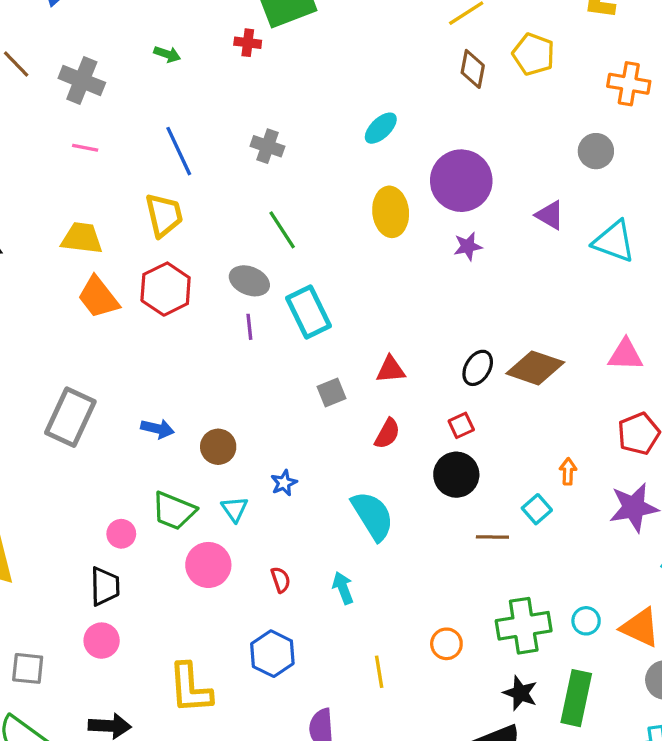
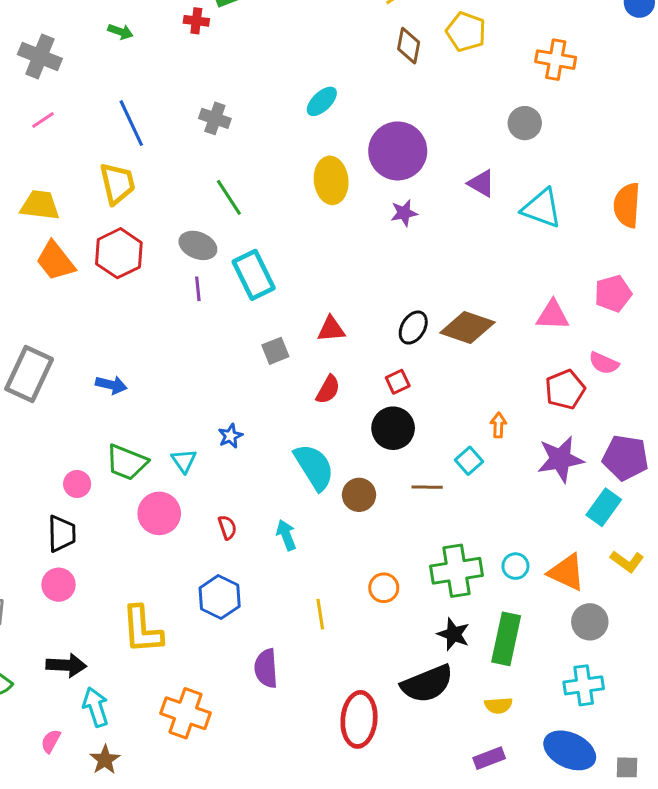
pink line: (85, 148) -> (43, 120), turned -45
brown circle: (218, 447) -> (359, 495), moved

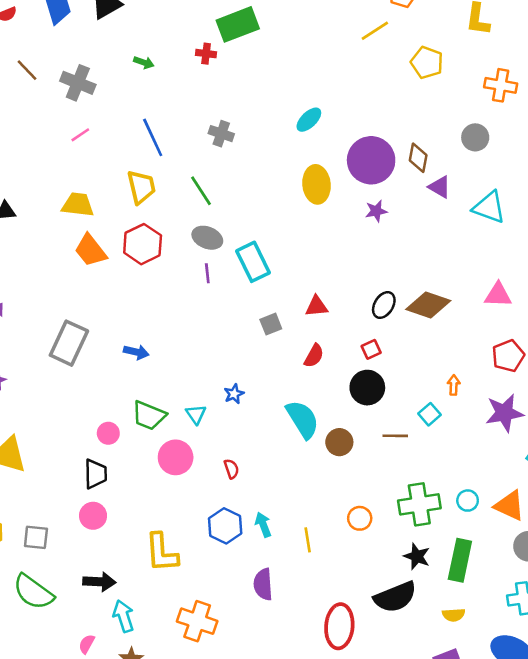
brown diamond: (409, 46) -> (418, 158), moved
green line: (229, 197) -> (201, 191), moved
cyan arrow: (286, 535) -> (263, 525), moved

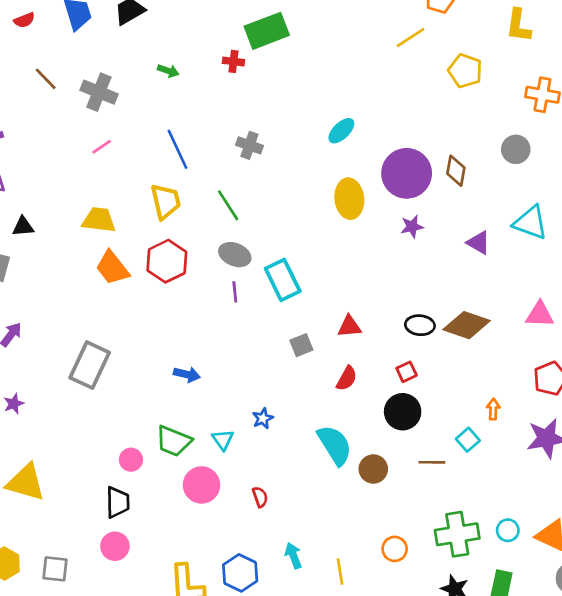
purple triangle: (440, 187) -> (479, 243), moved
black ellipse: (384, 305) -> (420, 325), turned 64
blue arrow: (136, 352) -> (187, 374), moved
blue hexagon: (225, 526) -> (240, 573), moved

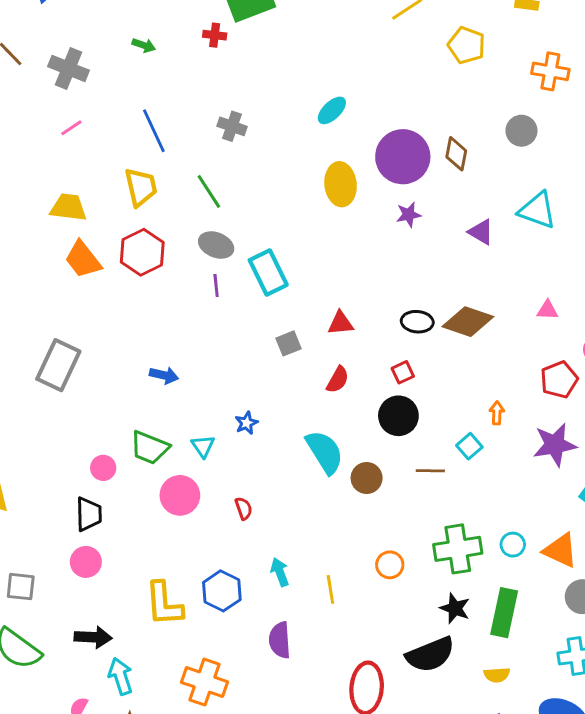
pink triangle: (540, 315) -> (547, 310), size x0.7

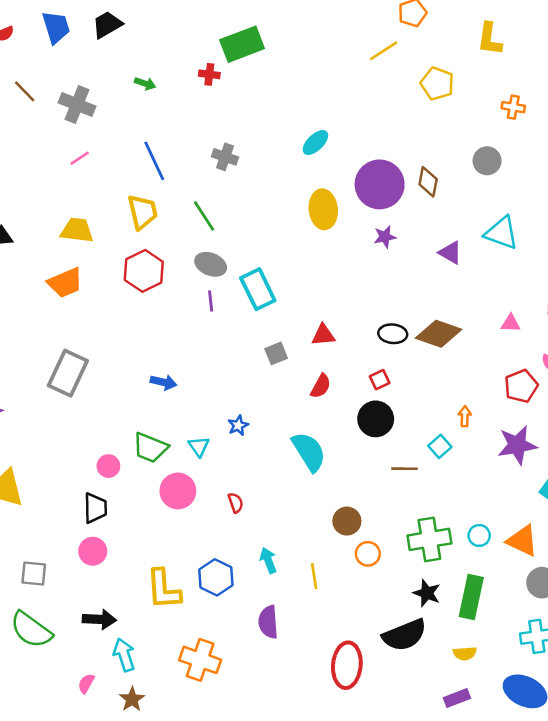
orange cross: (550, 71) -> (513, 107), size x0.7
orange trapezoid: (83, 259) -> (65, 283), moved, turned -75
brown circle: (367, 478) -> (347, 521), moved

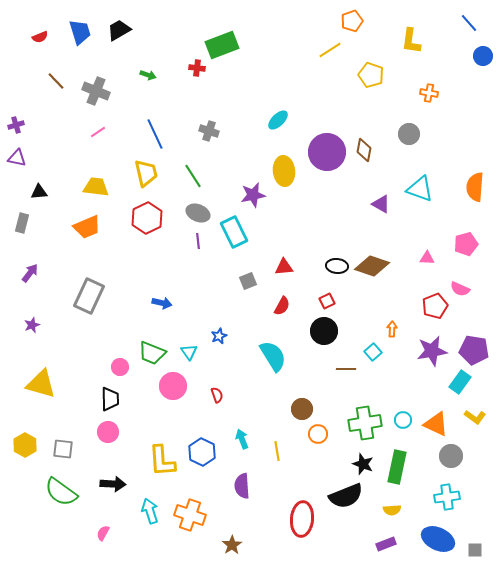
purple star: (385, 237) -> (253, 195), moved, size x1.4
cyan arrow: (124, 655) -> (150, 511), moved
brown star: (132, 699) -> (232, 545), moved

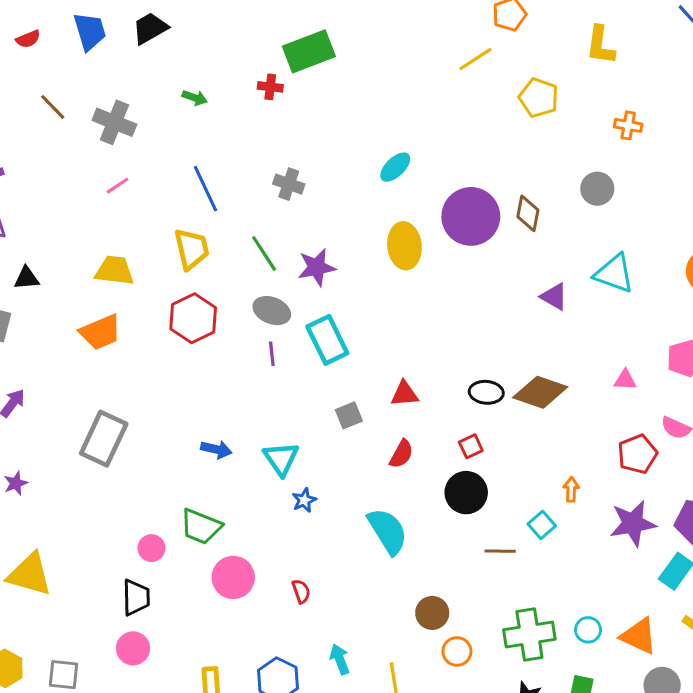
purple star: (253, 195) -> (317, 267), moved
cyan triangle: (189, 352) -> (281, 459), moved, size x1.4

